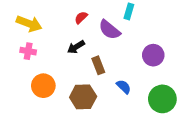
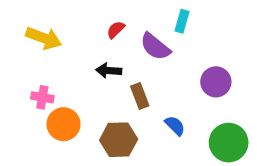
black arrow: (76, 47) -> (109, 71), turned 36
pink cross: (28, 51) -> (42, 97), moved

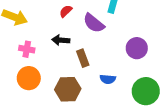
pink cross: (42, 97) -> (27, 49), moved
blue semicircle: (175, 126) -> (108, 79), turned 140

